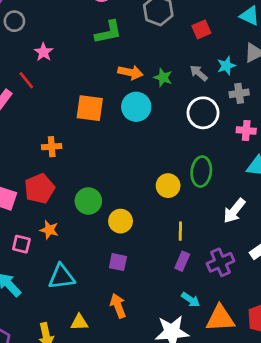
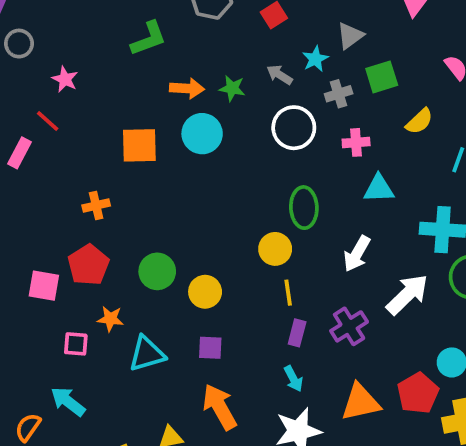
yellow circle: (168, 186) -> (275, 249), moved
cyan triangle: (61, 277) -> (147, 354), moved
cyan arrow: (191, 300) -> (293, 379), moved, turned 36
orange arrow: (118, 306) -> (220, 407), size x1.4

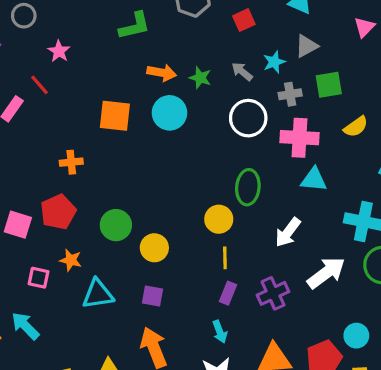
pink cross: (356, 142) -> (300, 138), size x1.6

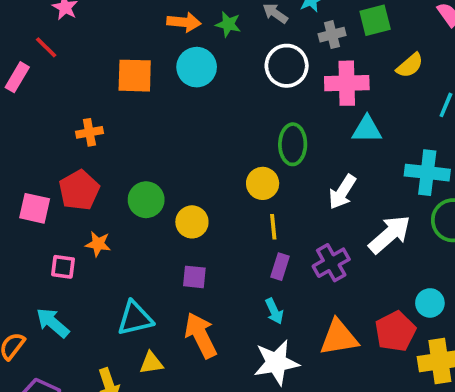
cyan triangle: (98, 294) -> (135, 318), moved

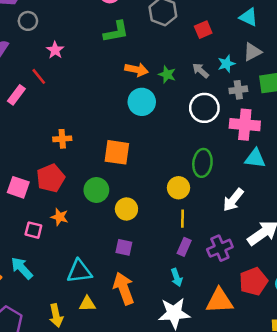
orange square: (135, 76) -> (117, 152), moved
red pentagon: (395, 331) -> (253, 281), moved

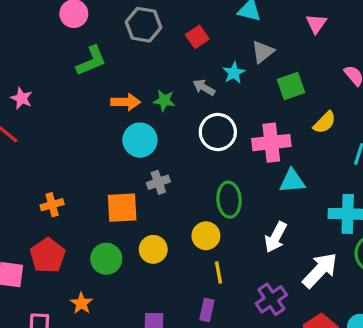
gray cross: (238, 90) -> (158, 182), moved
yellow circle: (126, 209) -> (153, 249), moved
orange star: (60, 217) -> (81, 303), moved, turned 30
purple rectangle: (184, 247) -> (207, 310), moved

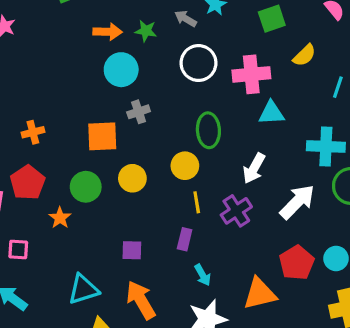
purple cross: (271, 299) -> (236, 211), moved
orange star: (81, 303) -> (60, 218), moved

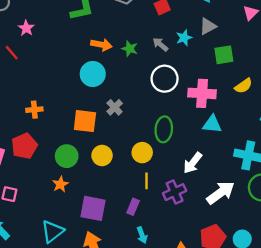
cyan circle: (121, 70) -> (93, 74), moved
gray cross: (139, 112) -> (115, 107), turned -35
orange star: (60, 218) -> (60, 184), moved
purple square: (132, 250) -> (93, 208), size x1.6
cyan triangle: (83, 289) -> (52, 231), turned -30

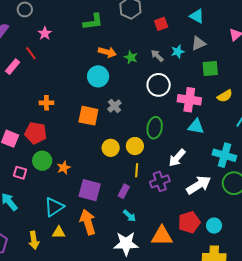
red pentagon: (24, 146) -> (36, 133), turned 30
yellow circle: (102, 155) -> (111, 148), moved
green circle: (67, 156) -> (42, 161), moved
cyan arrow: (142, 235) -> (130, 216), turned -32

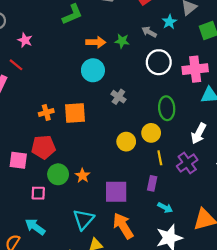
orange square: (88, 116) -> (75, 113), moved

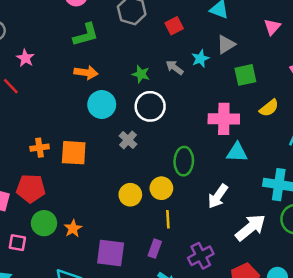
orange arrow: (96, 42) -> (86, 73), moved
white circle: (159, 62) -> (150, 106), moved
purple cross: (187, 163) -> (201, 256), moved

